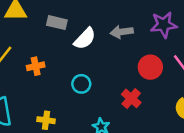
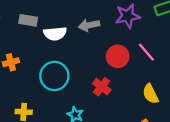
white semicircle: (85, 39) -> (55, 34), turned 45
cyan circle: (81, 84) -> (54, 76), size x1.6

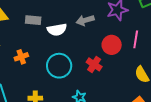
pink line: (146, 52) -> (136, 39), turned 54
red cross: (102, 87) -> (94, 64), moved

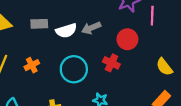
gray arrow: (85, 20) -> (91, 28), moved
pink line: (136, 39) -> (152, 16), moved

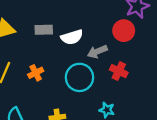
gray arrow: (91, 28) -> (97, 52), moved
red circle: (127, 39) -> (124, 31), moved

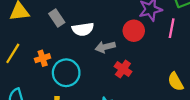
gray rectangle: (44, 30) -> (57, 18), turned 49
cyan circle: (79, 77) -> (66, 73), moved

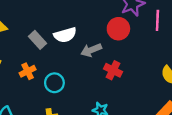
gray rectangle: (57, 18) -> (37, 40), moved
cyan circle: (66, 73) -> (54, 83), size x0.7

